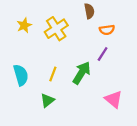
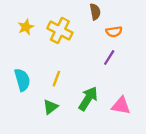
yellow cross: (56, 29) -> (60, 30), turned -30
green arrow: (82, 73) -> (88, 99), moved
pink triangle: (114, 99) -> (121, 106), turned -30

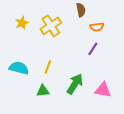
yellow cross: (60, 30) -> (51, 26), turned 30
cyan semicircle: (22, 80) -> (19, 68), turned -60
green triangle: (51, 107) -> (43, 91), turned 32

